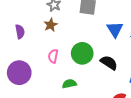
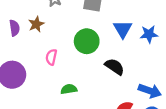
brown star: (51, 25) -> (36, 24), moved
green circle: (82, 53) -> (87, 41), moved

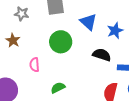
blue star: (149, 34) -> (115, 31), moved
black semicircle: (115, 67) -> (102, 55), moved

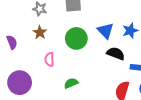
blue triangle: (88, 22) -> (105, 31), moved
brown star: (13, 40) -> (40, 32), moved

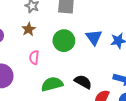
black semicircle: (116, 53) -> (83, 82), moved
green semicircle: (71, 83) -> (52, 84), size x1.5

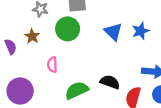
brown star: (29, 29) -> (32, 36), moved
green circle: (64, 41) -> (68, 29), moved

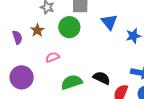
blue triangle: (113, 32) -> (109, 22), moved
pink semicircle: (52, 65) -> (52, 57), turned 64

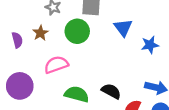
pink semicircle: (52, 57) -> (56, 65), size x1.5
green semicircle: (72, 82) -> (77, 94), turned 30

